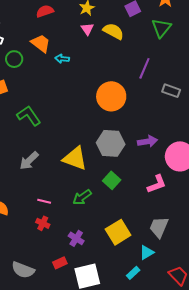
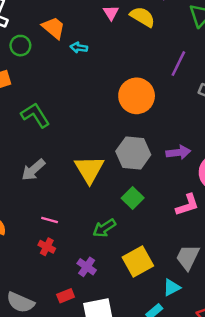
yellow triangle: (75, 158) -> (89, 169), turned 36
green arrow: (82, 197) -> (104, 228), moved

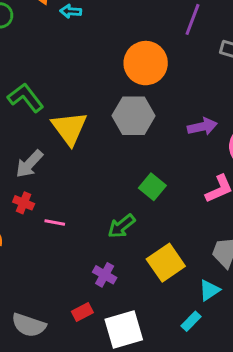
gray hexagon: (133, 153) -> (134, 116), moved
yellow triangle: (89, 169) -> (69, 128), moved
red cross: (47, 247) -> (24, 203), moved

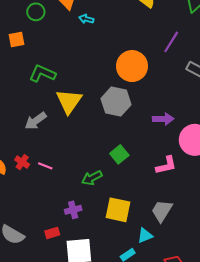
green L-shape: (26, 98) -> (42, 74), turned -40
red cross: (24, 203) -> (22, 162), moved
yellow square: (166, 263) -> (118, 210), turned 35
purple cross: (105, 275) -> (73, 210), turned 35

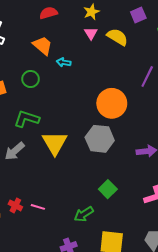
green circle: (36, 12) -> (31, 79), moved
gray arrow: (36, 121) -> (15, 151), moved

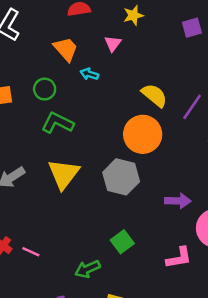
pink triangle: (91, 33) -> (113, 44), moved
yellow semicircle: (117, 37) -> (154, 95), moved
green L-shape: (27, 119) -> (57, 123), moved

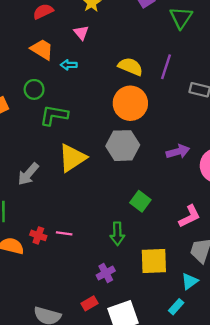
yellow triangle: (64, 174) -> (72, 158), turned 36
pink L-shape: (179, 258) -> (190, 216), moved
green arrow: (87, 269) -> (117, 234), turned -50

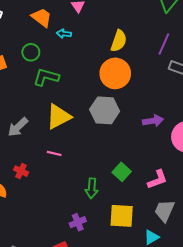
yellow semicircle: (130, 67) -> (119, 41), turned 80
purple line: (166, 67) -> (164, 44), moved
green square: (140, 201) -> (122, 172), moved
pink line: (64, 233) -> (54, 153), moved
red cross: (38, 235) -> (21, 171), moved

